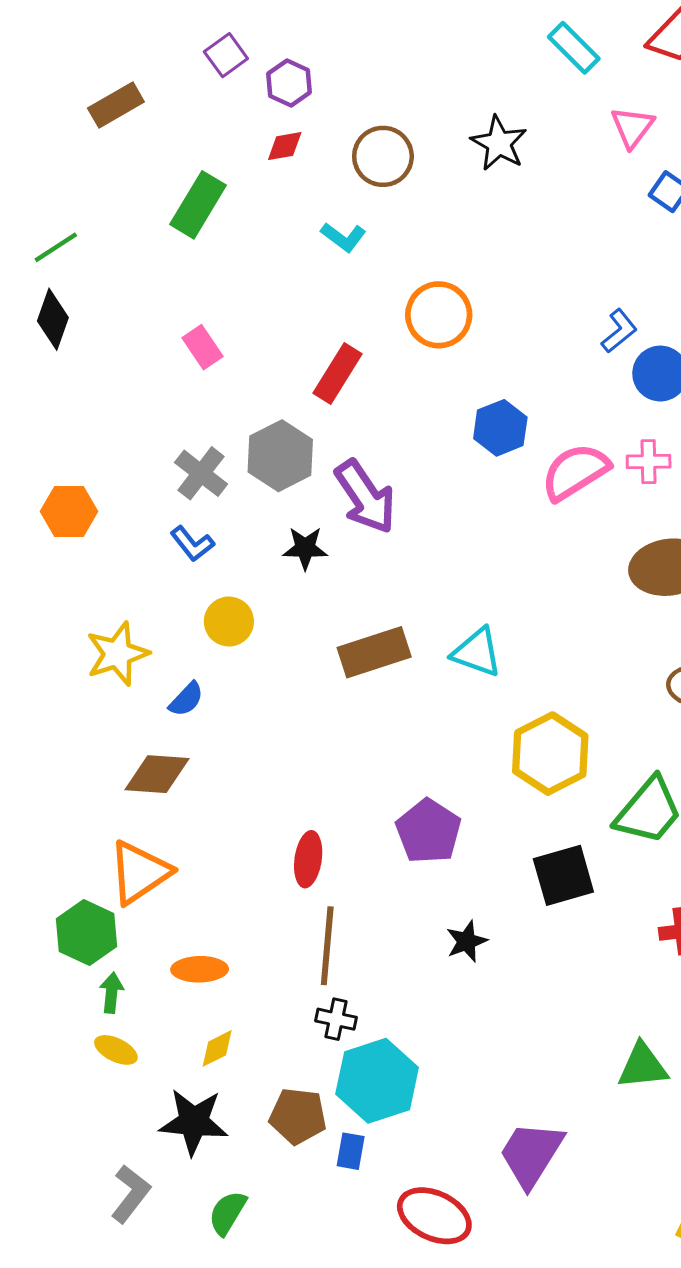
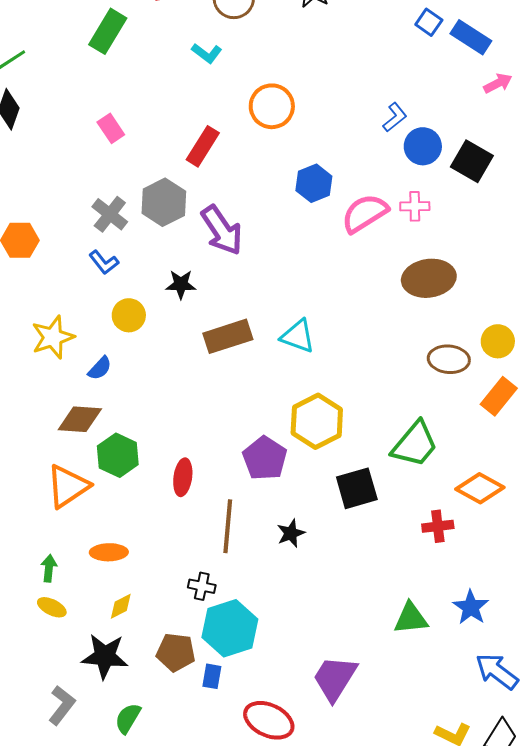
black star: (305, 548) -> (181, 284), moved
yellow hexagon: (550, 754) -> (317, 421), moved
green hexagon: (87, 933) -> (118, 455), moved
brown line: (327, 946) -> (228, 526), moved

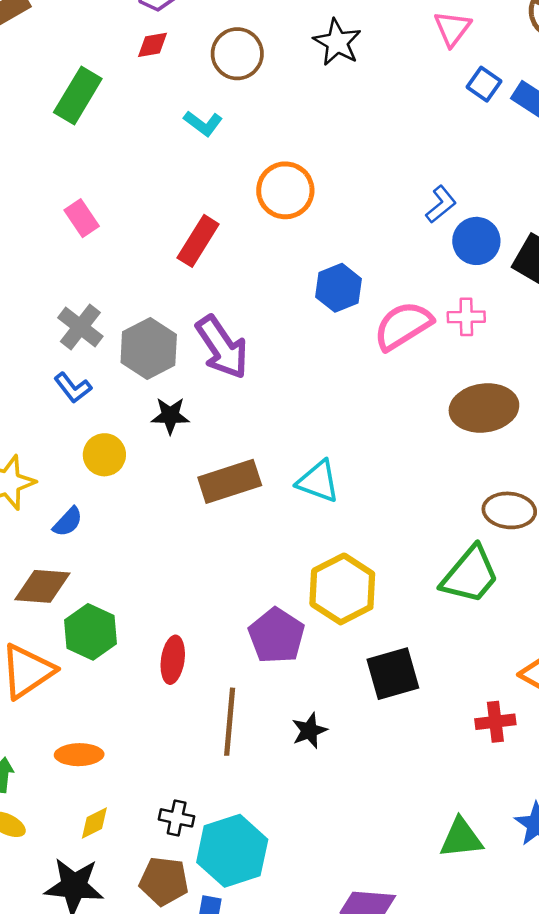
gray hexagon: (164, 202) -> (149, 349), moved
green trapezoid: (415, 444) -> (470, 575), moved
black cross: (202, 586) -> (177, 818), moved

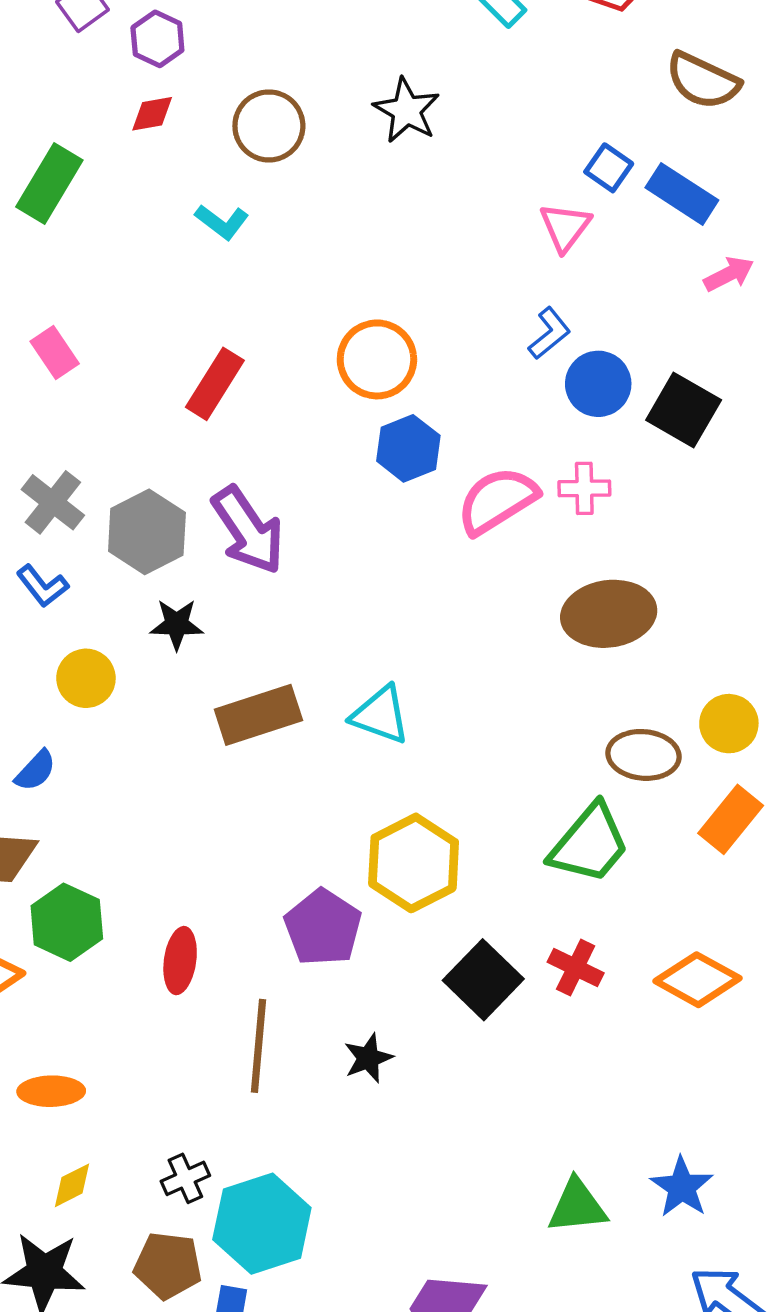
pink triangle: (452, 28) -> (565, 227), moved
orange circle: (285, 190) -> (377, 359), moved
black square: (393, 674) -> (483, 980), turned -30
red cross: (495, 722) -> (576, 968), moved, turned 33
black cross: (177, 818) -> (185, 1178), turned -36

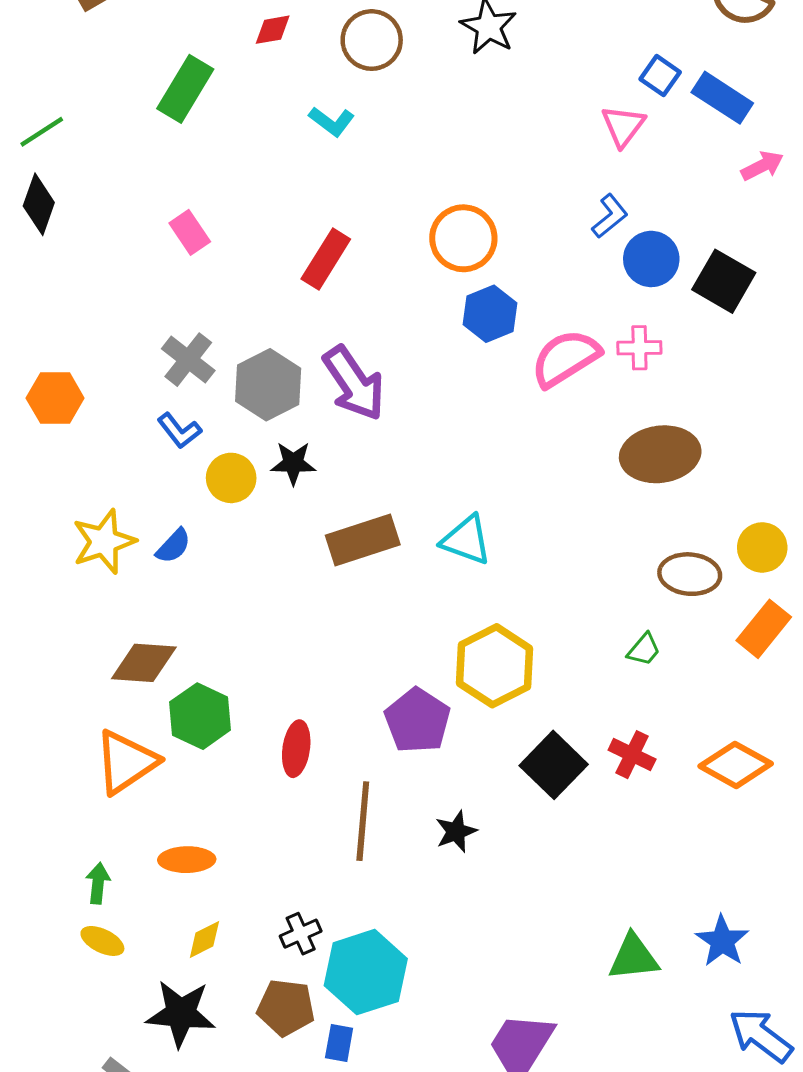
yellow circle: (86, 678) -> (231, 478), moved
blue semicircle: (35, 771) -> (173, 546), moved
green trapezoid: (590, 844) -> (644, 650), size x0.5

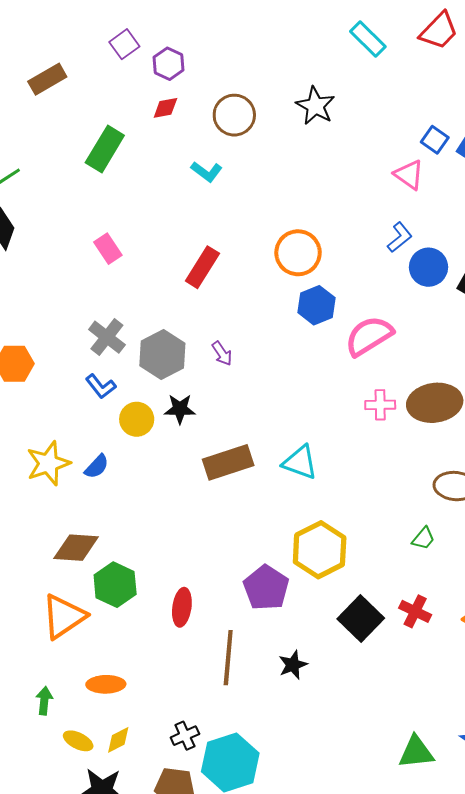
pink triangle: (623, 126) -> (409, 175), turned -32
pink cross: (639, 348) -> (380, 405), moved
purple arrow: (354, 383) -> (222, 353), size x0.5
yellow ellipse: (102, 941) -> (78, 741), moved

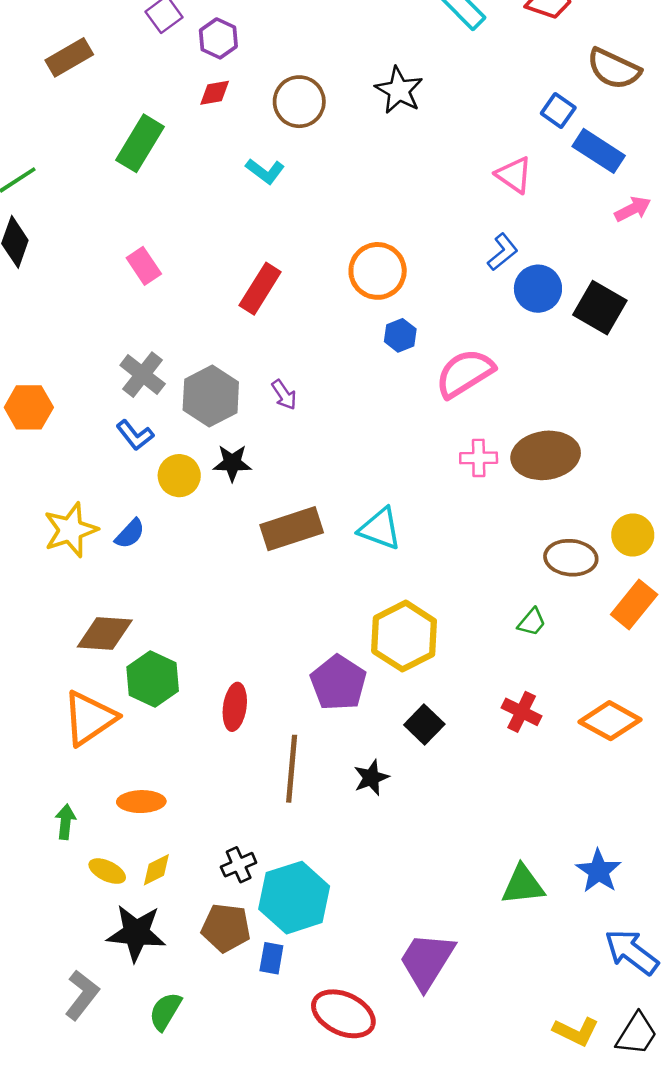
blue square: (435, 140) -> (558, 110), moved
blue hexagon: (316, 305) -> (400, 335), size x0.7
black square: (361, 619) -> (424, 724), moved, size x0.7

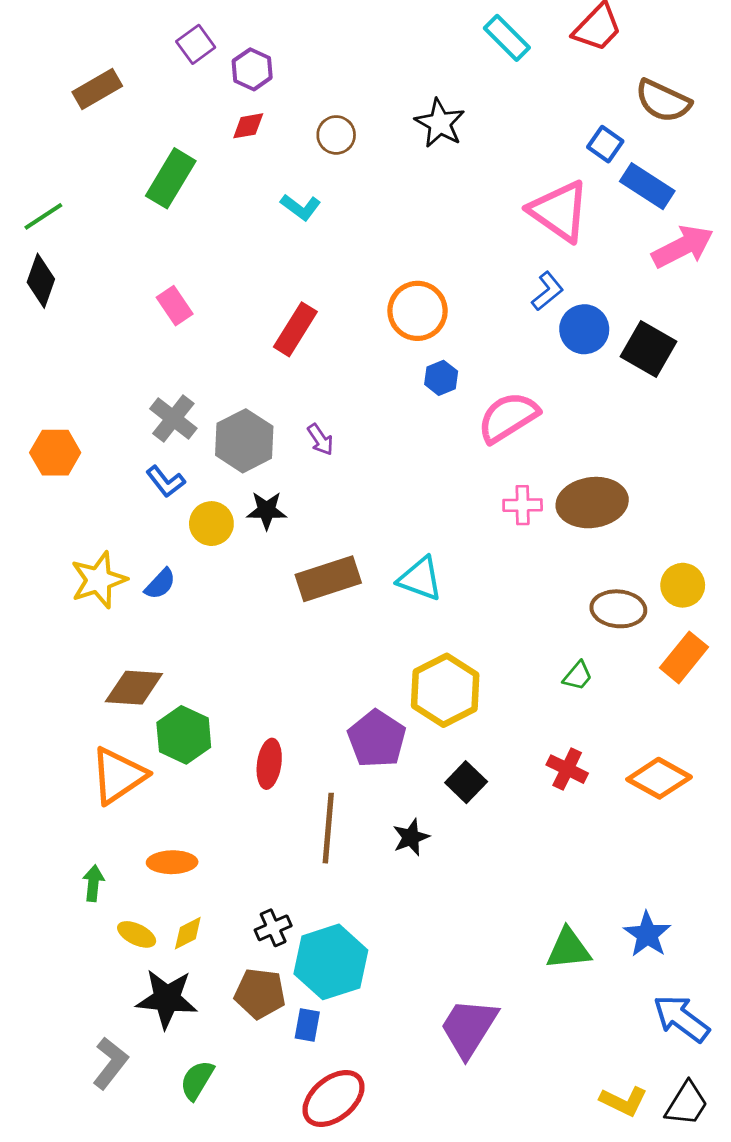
brown circle: (299, 102) -> (336, 135), size x0.7
pink triangle: (514, 175) -> (559, 211), size x1.6
pink arrow: (633, 209) -> (683, 247), size x1.6
red ellipse: (343, 1014) -> (334, 1098), moved, turned -64

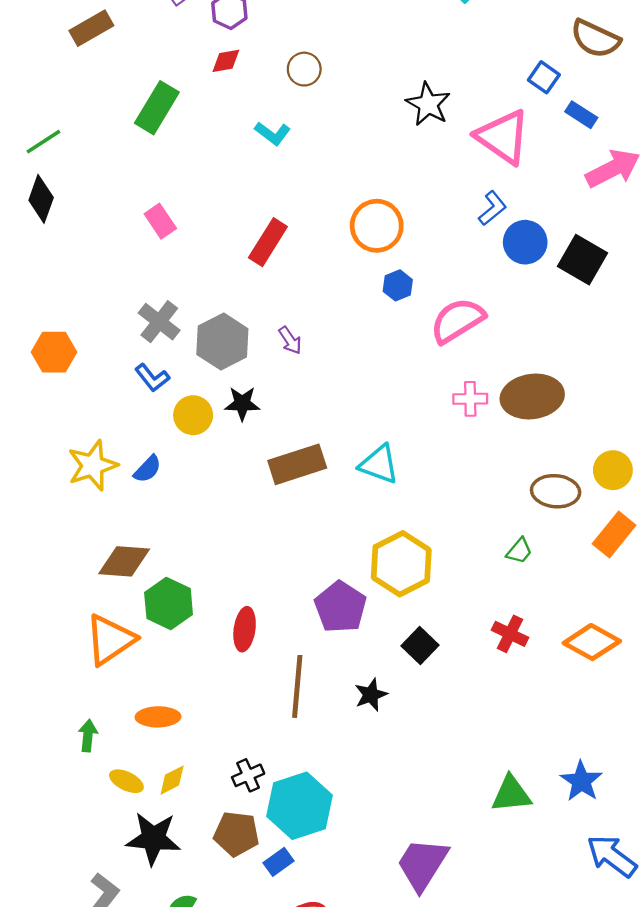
black star: (440, 123) -> (428, 104), moved
blue rectangle: (647, 186) -> (581, 115), size x0.7
blue rectangle: (307, 1025) -> (278, 862), turned 44

